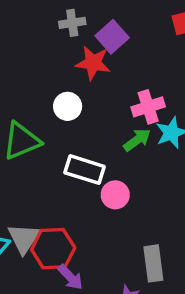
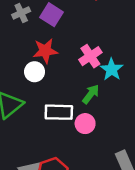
red star: (93, 63) -> (45, 51), moved
green arrow: (137, 140) -> (91, 94), moved

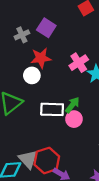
gray cross: (21, 13) -> (22, 35), moved
green arrow: (91, 94) -> (72, 105), moved

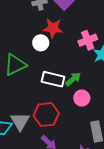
pink circle: (74, 119) -> (82, 98), moved
red hexagon: (47, 160) -> (46, 115), moved

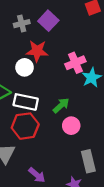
white rectangle: (53, 79) -> (26, 102), moved
red hexagon: (46, 115) -> (25, 126), moved

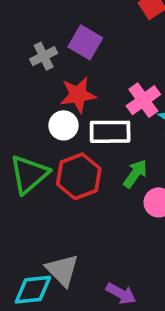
white rectangle: (26, 102) -> (110, 132), moved
red hexagon: (25, 126) -> (79, 176), moved

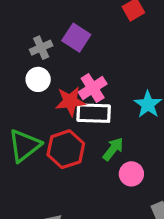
red star: (78, 95) -> (70, 101), moved
pink cross: (143, 100) -> (93, 88), moved
white circle: (64, 125) -> (38, 79), moved

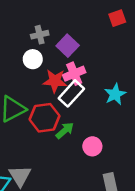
purple square: (76, 38) -> (68, 46), moved
white rectangle: (94, 113) -> (71, 93), turned -60
green arrow: (113, 149) -> (65, 130), moved

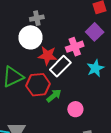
purple square: (68, 46) -> (95, 32), moved
white circle: (33, 59) -> (30, 37), size x1.5
pink cross: (74, 74) -> (75, 47), moved

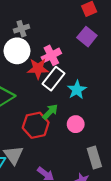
pink cross: (75, 47) -> (51, 55), moved
cyan star: (95, 68) -> (77, 90), moved
red hexagon: (38, 85) -> (36, 125), moved

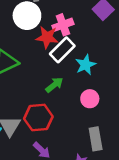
pink circle: (76, 124) -> (90, 99), moved
red hexagon: (36, 125) -> (38, 118), moved

